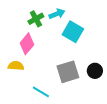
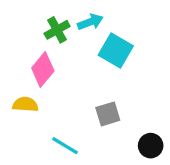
black circle: (95, 71) -> (151, 146), moved
gray square: (68, 72) -> (108, 114), size x0.7

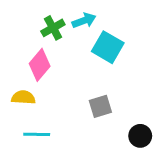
cyan line: (65, 146) -> (37, 134), moved, turned -30

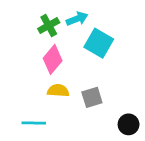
pink diamond: (40, 65) -> (53, 59), moved
yellow semicircle: (23, 97) -> (58, 91), moved

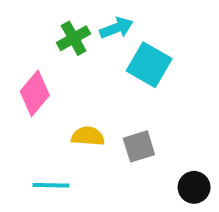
pink diamond: (53, 59) -> (35, 93), moved

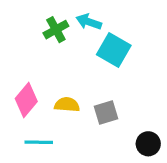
cyan arrow: (116, 28) -> (89, 22), turned -140
pink diamond: (35, 93) -> (26, 100), moved

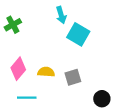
cyan arrow: (89, 22) -> (61, 15), turned -126
green cross: (56, 30) -> (13, 25), moved

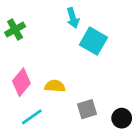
gray square: (73, 77) -> (87, 109), moved
cyan line: (27, 98) -> (32, 117), turned -36

